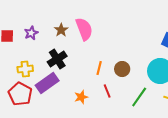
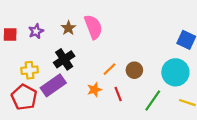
orange line: (99, 68) -> (110, 69), turned 32
orange star: (81, 97) -> (94, 90), moved

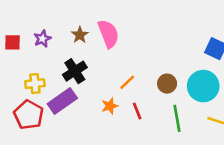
brown circle: (134, 70) -> (167, 84), moved
green line: (153, 100) -> (177, 118), turned -45

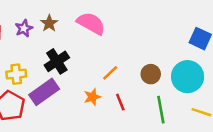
pink semicircle: (108, 34) -> (91, 23), turned -40
brown star: (80, 35) -> (49, 23), moved

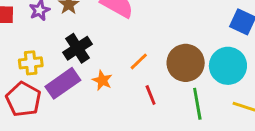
brown circle: (151, 74) -> (186, 63), size x1.6
orange star: (92, 97) -> (102, 80), moved, turned -30

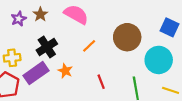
orange line: (139, 61) -> (89, 46), moved
brown circle: (186, 63) -> (127, 37), moved

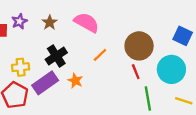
purple star: (19, 19) -> (19, 21), moved
red line: (101, 82) -> (136, 72), moved

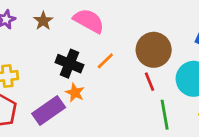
black cross: (56, 56) -> (69, 64), moved, turned -35
purple rectangle: (45, 83) -> (49, 111), moved

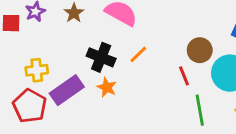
brown circle: (154, 50) -> (200, 50), moved, size x0.7
purple rectangle: (49, 111) -> (67, 90), moved

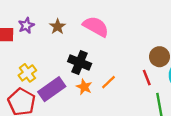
orange line: (138, 54) -> (109, 82), moved
yellow cross: (37, 70) -> (27, 73), turned -30

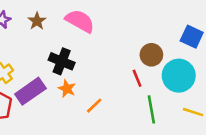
orange line: (109, 82) -> (94, 106), moved

